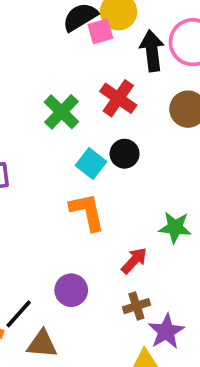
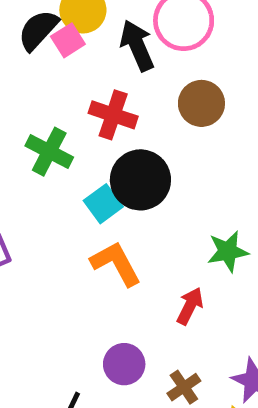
black circle: (125, 154) -> (140, 180), size x1.6
cyan square: (91, 164) -> (103, 204), turned 32
brown cross: (136, 306) -> (184, 387), moved

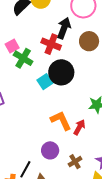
pink square: (68, 40) -> (12, 46), moved
black arrow: (137, 46) -> (64, 28), moved, turned 40
orange L-shape: (116, 264) -> (61, 121), moved

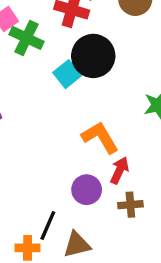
red arrow: (79, 127) -> (119, 170), moved
brown cross: (75, 162) -> (130, 205), turned 32

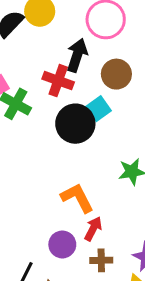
cyan square: (67, 74) -> (98, 109), moved

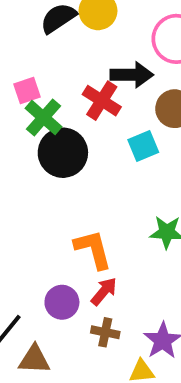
black arrow: (77, 55) -> (132, 75), turned 60
black circle: (75, 124) -> (63, 153), moved

